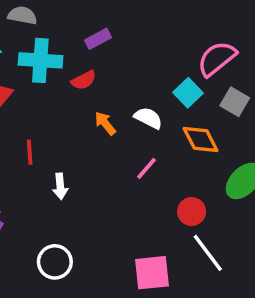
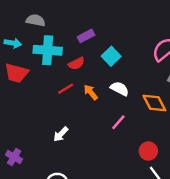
cyan square: (188, 93) -> (111, 56), moved
red line: (30, 152) -> (66, 89), moved, turned 63
white arrow: (60, 186) -> (61, 134), turned 49

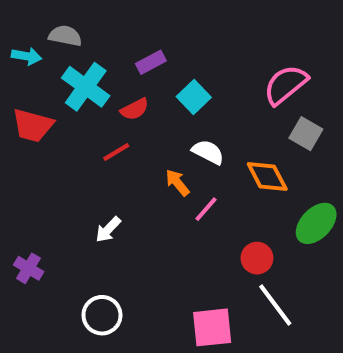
cyan arrow: (13, 43) -> (27, 56), moved
cyan cross: (48, 50) -> (86, 87), turned 32
orange arrow: (91, 92) -> (177, 183), moved

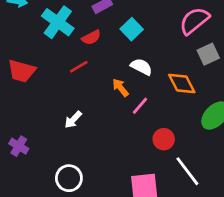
red trapezoid: (33, 126) -> (22, 71), moved
gray square: (306, 134) -> (208, 54), turned 35
red circle: (257, 258) -> (164, 139), moved

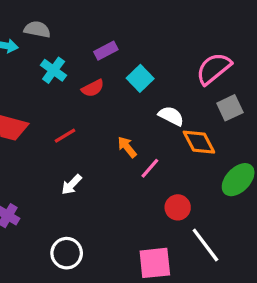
cyan cross: (58, 22) -> (54, 70), size x0.7
red line: (79, 67) -> (65, 136), moved
white semicircle: (141, 67) -> (171, 116), moved

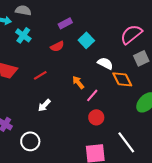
cyan cross: (54, 70) -> (23, 35), moved
red circle: (178, 207) -> (96, 117), moved
white circle: (67, 253) -> (30, 141), moved

